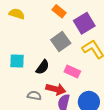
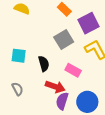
black semicircle: (43, 67) -> (44, 64), turned -56
gray semicircle: (34, 96) -> (17, 89), moved, turned 48

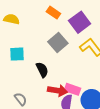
cyan square: (19, 56) -> (17, 54), moved
pink rectangle: (73, 70) -> (72, 89), moved

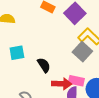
gray square: (58, 43) -> (82, 52), moved

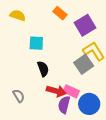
cyan square: (17, 53) -> (36, 43), moved

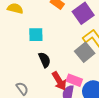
red arrow: (56, 91) -> (59, 81), turned 48

